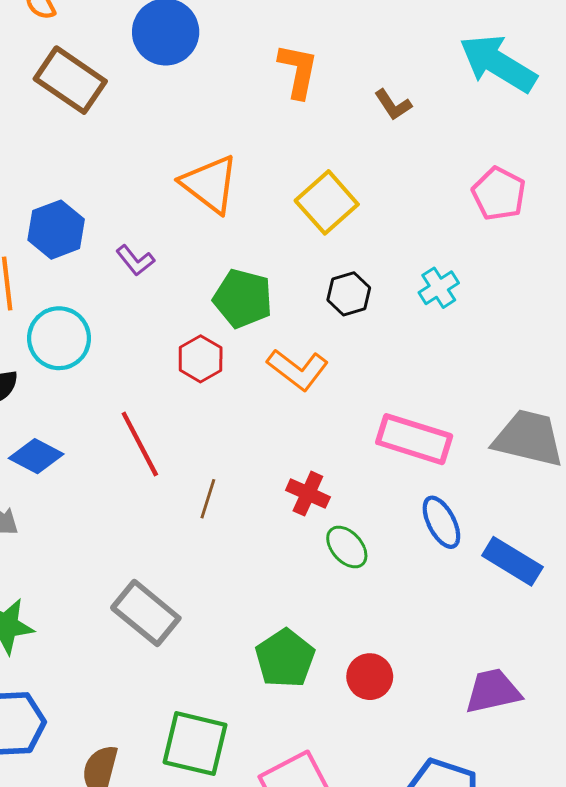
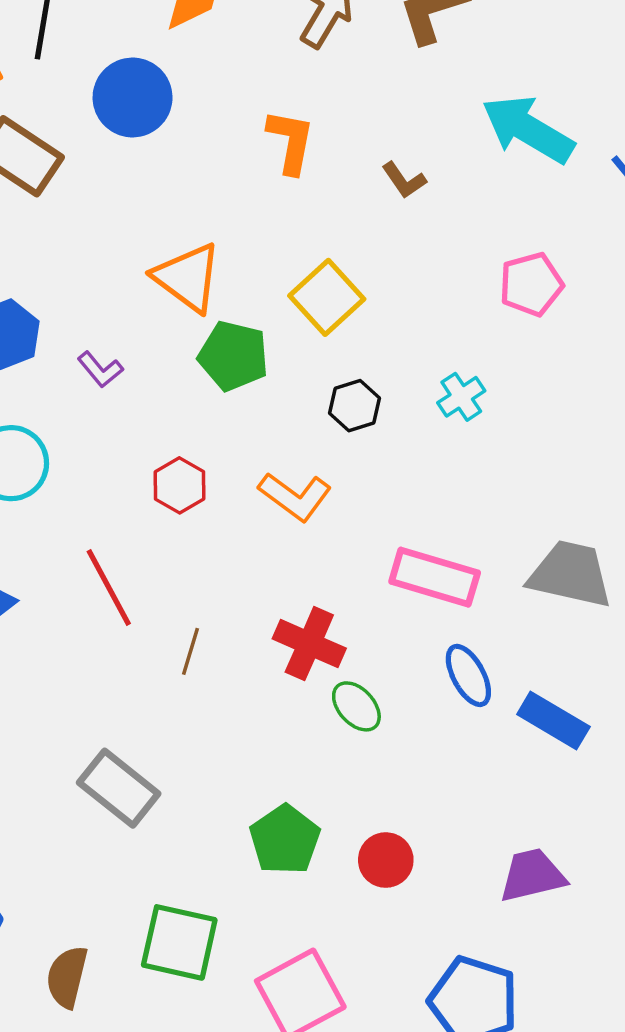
pink pentagon: (499, 194) -> (531, 284), turned 30
green pentagon: (243, 298) -> (233, 356), moved
red cross: (308, 494) -> (309, 644), size x1.4

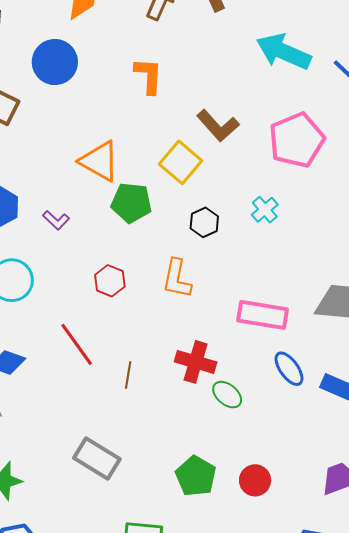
brown L-shape: (404, 180) -> (218, 126), moved, size x1.6
pink pentagon: (531, 284) -> (297, 140), size x1.5
orange L-shape: (295, 496) -> (177, 279), turned 72

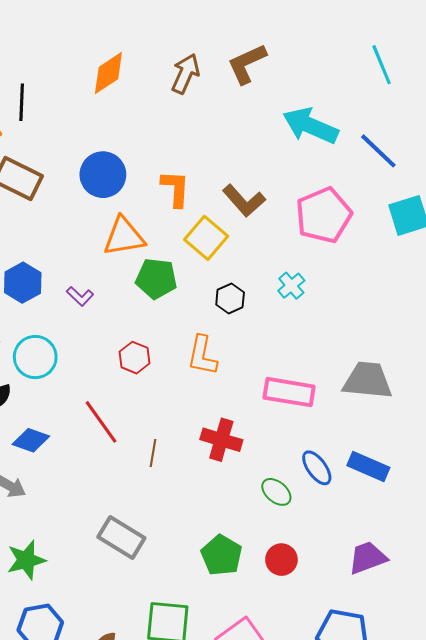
blue circle: (55, 62) -> (103, 175), moved
orange L-shape: (149, 76) -> (175, 189), moved
orange triangle: (99, 161) -> (124, 236), turned -39
blue ellipse: (289, 369) -> (317, 468), moved
green ellipse: (227, 395) -> (276, 492), moved

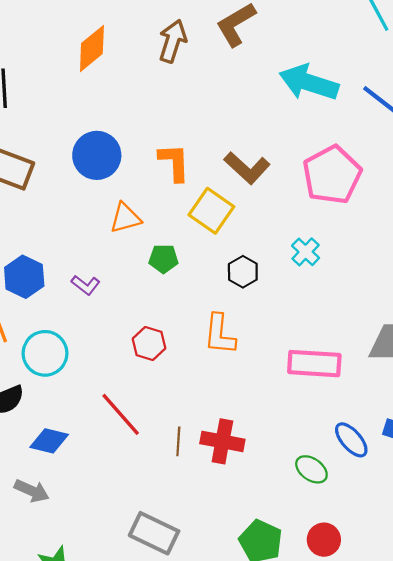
orange triangle: (124, 236) -> (125, 218), size x0.7
green pentagon: (156, 279) -> (163, 259), size x0.7
red cross: (221, 440) -> (222, 441), moved

